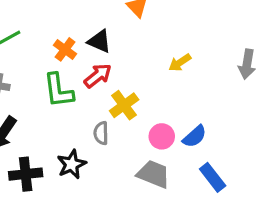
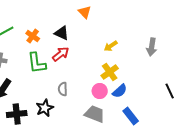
orange cross: (65, 49) -> (33, 36), moved
yellow cross: (124, 105) -> (110, 72), moved

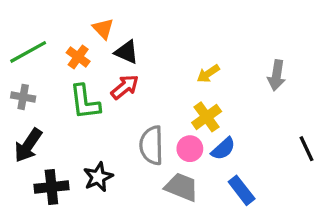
orange triangle: (85, 12) -> (103, 29), moved
gray semicircle: (63, 89) -> (151, 145), moved, size x1.6

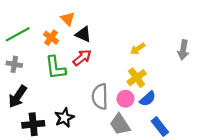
gray trapezoid: (182, 187) -> (120, 124), turned -145

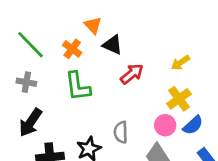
green line: (18, 34) -> (31, 45), turned 75
red arrow: (82, 58) -> (132, 74), moved
gray semicircle: (100, 97) -> (121, 132), moved, size x0.7

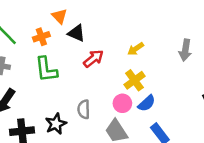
orange cross: (72, 49) -> (41, 37), turned 35

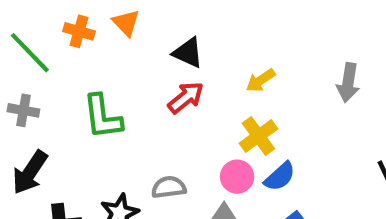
black triangle: (76, 33) -> (188, 53), moved
orange cross: (41, 37) -> (79, 31), moved, turned 35
gray semicircle: (84, 109) -> (169, 187), turned 84

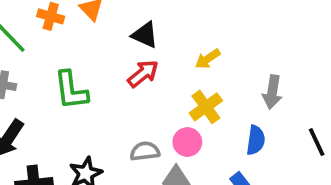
gray arrow: (348, 83) -> (272, 92), moved
blue semicircle: (280, 177) -> (256, 140), moved, turned -40
gray semicircle: (169, 187) -> (145, 151), moved

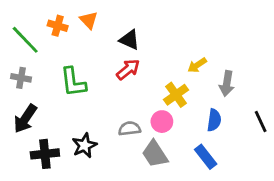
yellow arrow: (208, 59) -> (197, 65), moved

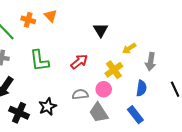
black triangle: (130, 40) -> (101, 30), moved, turned 35
red arrow: (128, 69) -> (79, 62), moved
black cross: (45, 154) -> (19, 113), turned 30

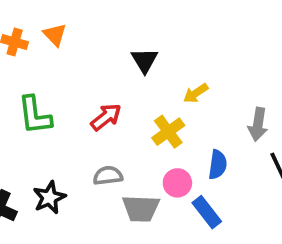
gray arrow: (151, 62) -> (258, 124), moved
pink circle: (104, 89) -> (177, 183), moved
gray trapezoid: (99, 113) -> (141, 209), turned -55

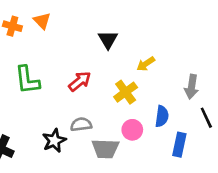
black star: (49, 198) -> (54, 141), moved
blue rectangle: (207, 212) -> (179, 145), moved, turned 50

